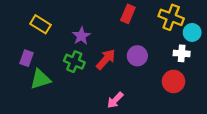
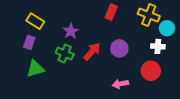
purple rectangle: (26, 58) -> (29, 42), moved
pink arrow: (115, 100) -> (120, 84), moved, turned 35

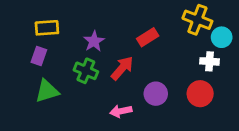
red rectangle: (111, 12) -> (148, 37), moved, turned 35
yellow rectangle: (35, 21) -> (47, 28), turned -36
purple circle: (119, 48) -> (156, 94), moved
pink arrow: (120, 84) -> (121, 111), moved

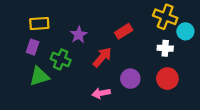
white cross: (210, 61) -> (165, 48), moved
green cross: (86, 71) -> (61, 59), moved

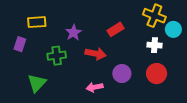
purple rectangle: (33, 47) -> (20, 44), moved
red arrow: (102, 57) -> (96, 54), turned 60
green cross: (61, 59) -> (57, 56), turned -30
green triangle: (39, 76) -> (37, 83), moved, turned -30

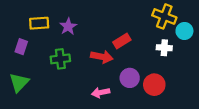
red rectangle: (116, 29) -> (122, 41), moved
purple star: (74, 33) -> (68, 27), moved
red circle: (157, 74) -> (154, 85), moved
green triangle: (37, 83) -> (19, 82), moved

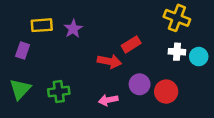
cyan circle: (184, 31) -> (199, 57), moved
green cross: (60, 59) -> (59, 92), moved

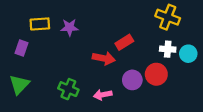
purple star: (73, 29) -> (70, 27), turned 30
green cross: (59, 92) -> (68, 89), moved, turned 30
red circle: (166, 92) -> (156, 74), moved

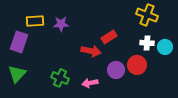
purple rectangle: (22, 48) -> (19, 42), size x1.5

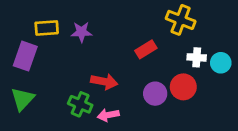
yellow cross: (147, 15) -> (181, 20), moved
red arrow: (91, 51) -> (104, 82), moved
pink arrow: (90, 83) -> (108, 115), moved

